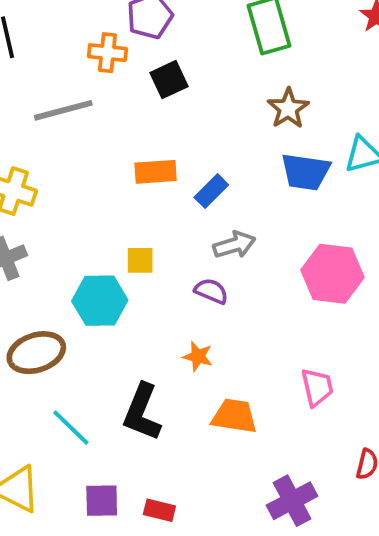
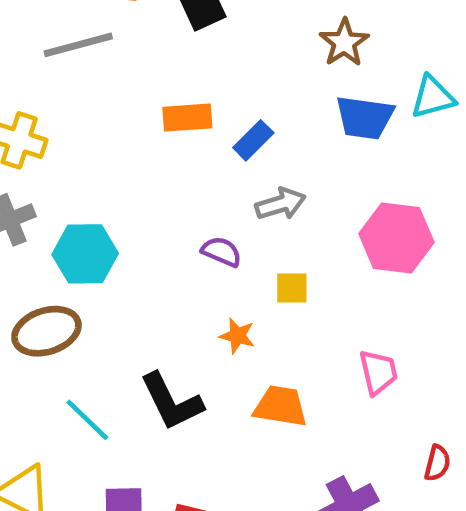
yellow square: (140, 260) -> (292, 288), moved
purple semicircle: (211, 291) -> (221, 252), moved
cyan hexagon: (100, 301) -> (85, 254), moved
black L-shape: (142, 412) -> (171, 402), turned -48

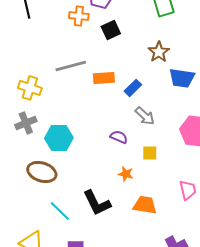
brown star: (344, 43) -> (159, 52), moved
gray line: (78, 45) -> (71, 66), moved
gray arrow: (281, 204) -> (145, 116), turned 60
brown ellipse: (46, 331) -> (42, 172), turned 36

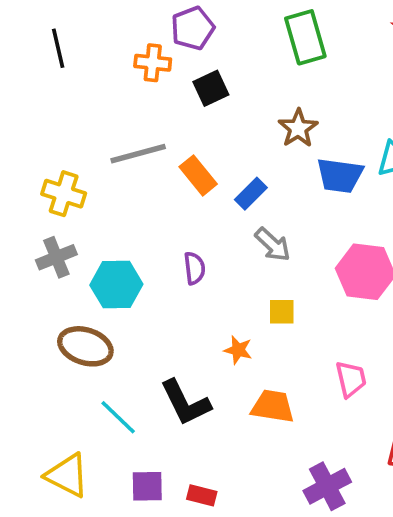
orange rectangle: (104, 78) -> (198, 175), turned 55
purple semicircle: (119, 137) -> (195, 268), moved, turned 60

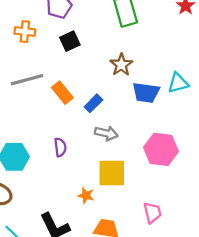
orange cross: (153, 63) -> (25, 32), moved
gray arrow: (273, 245) -> (106, 133), turned -30
yellow square: (282, 312) -> (112, 173), size x1.8

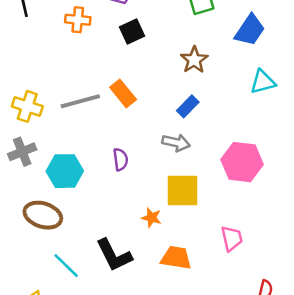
gray line: (27, 80) -> (80, 101), moved
blue trapezoid: (146, 93) -> (250, 30), moved, turned -64
blue rectangle: (93, 103) -> (188, 106), moved

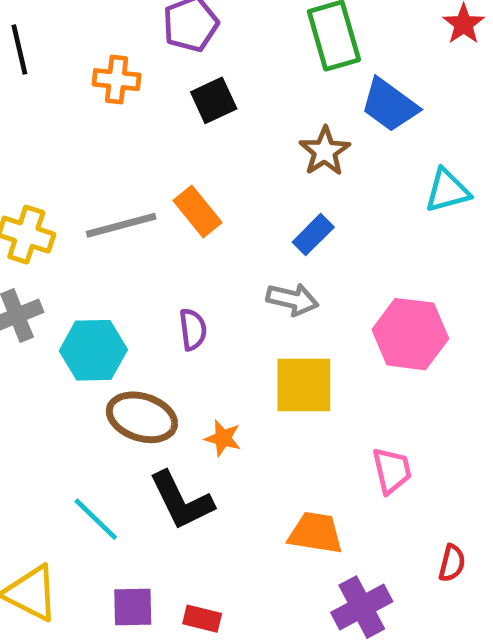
blue trapezoid: (250, 30) -> (389, 105), moved, turned 92
brown ellipse: (43, 215) -> (142, 417), moved
orange star: (152, 218) -> (223, 438), moved
orange trapezoid: (176, 258) -> (315, 533), moved

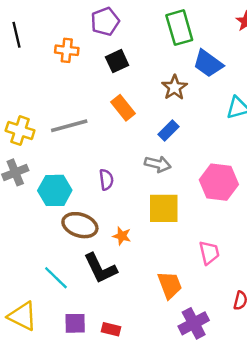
orange rectangle: (197, 211) -> (123, 108), moved
orange trapezoid: (315, 533) -> (170, 285), turned 60

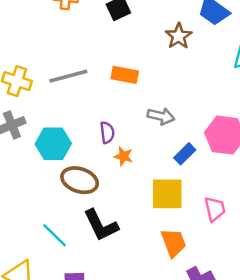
orange rectangle: (123, 108) -> (125, 75), moved, turned -40
blue rectangle: (169, 131) -> (185, 154), moved
yellow square: (164, 208) -> (167, 194), moved
orange star: (122, 236) -> (123, 156), moved

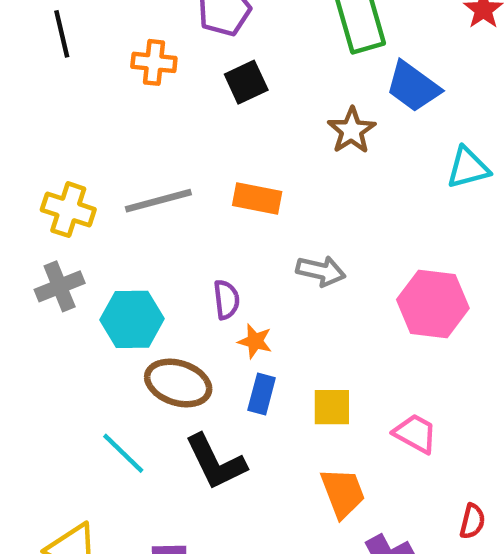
blue rectangle: (185, 154) -> (262, 394), moved, turned -30
yellow square: (167, 194) -> (332, 407), size x0.7
pink trapezoid: (215, 209) -> (415, 433), turned -48
cyan line: (55, 235) -> (123, 453), moved

